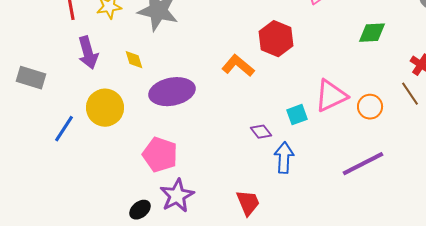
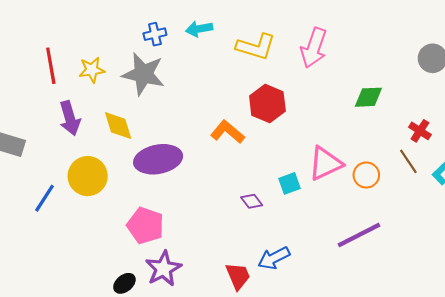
yellow diamond: (134, 60) -> (118, 126), size x1.5
blue arrow: (284, 158) -> (274, 258), moved, turned -120

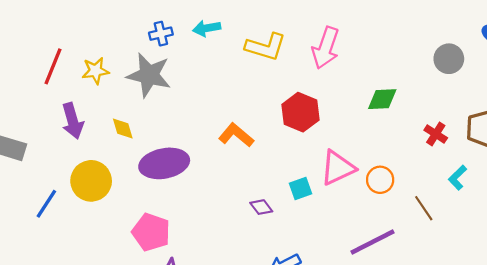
red line: (51, 66) -> (53, 66), turned 32
red hexagon: (267, 104) -> (300, 112), moved
yellow diamond: (118, 126) -> (123, 129), size x0.7
brown line: (408, 161) -> (424, 208), moved

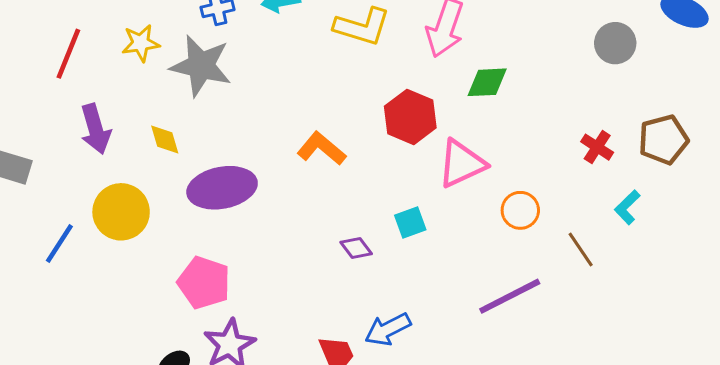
yellow star: (95, 71) -> (141, 43), moved
green diamond: (382, 99) -> (487, 82), moved
pink triangle: (338, 168) -> (462, 164), moved

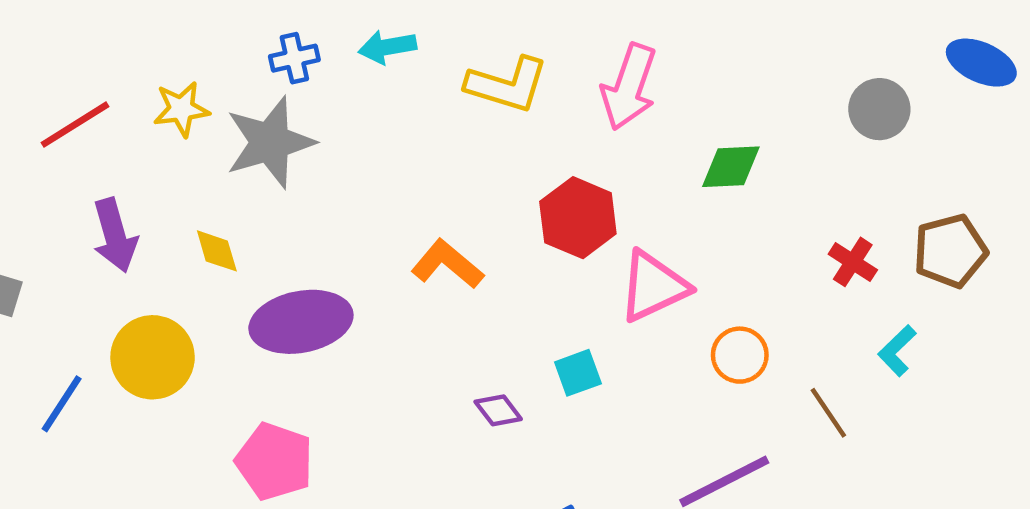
red line: (68, 54) -> (75, 125), turned 36
gray star: (201, 66) -> (270, 142), turned -30
green diamond: (487, 82) -> (731, 167), moved

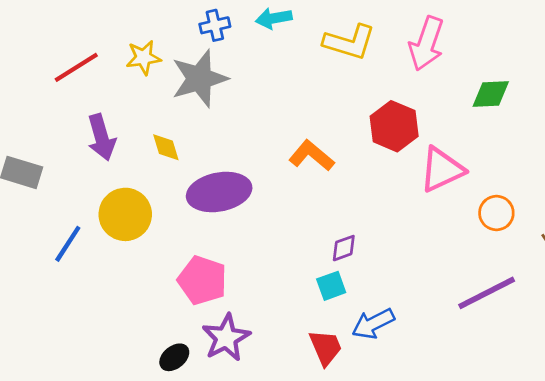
cyan square: (578, 373) -> (331, 286), moved
purple diamond: (498, 410) -> (344, 248), turned -72

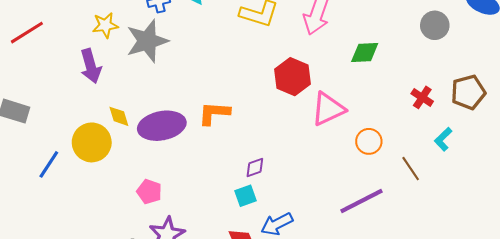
red line: (76, 67) -> (27, 33), moved
purple arrow: (101, 137) -> (91, 66), moved
yellow diamond: (166, 147) -> (119, 116), moved
orange L-shape: (312, 156) -> (214, 113), moved, turned -36
pink pentagon: (202, 280) -> (149, 192), size x0.7

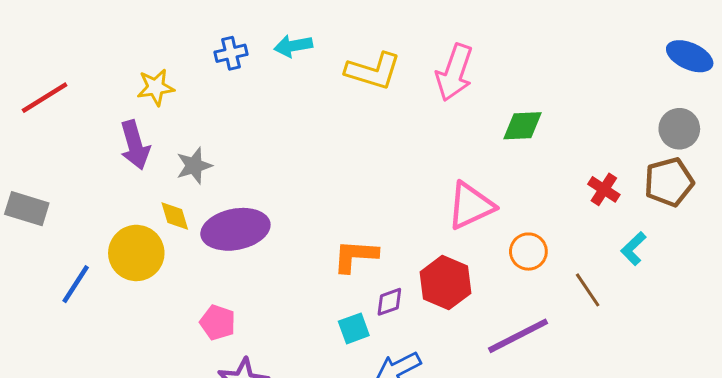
gray circle: (435, 25) -> (679, 129), moved
gray star: (147, 41) -> (194, 166), moved, size x0.6
red hexagon: (293, 77) -> (446, 283), moved
orange L-shape: (214, 113) -> (355, 256), moved
purple diamond: (255, 168) -> (389, 302), moved

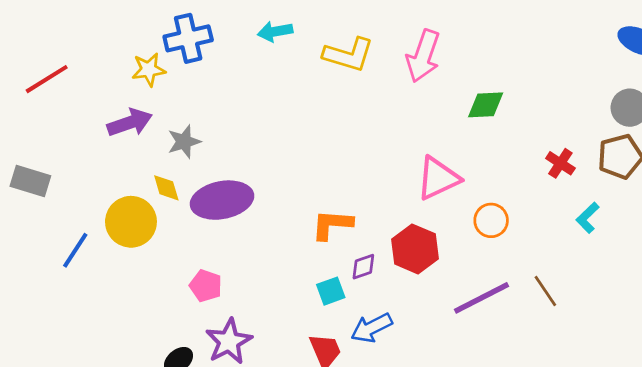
blue cross: (231, 53) -> (188, 38), moved, size x1.6
purple arrow: (135, 145) -> (130, 123), turned -93
brown line: (588, 290) -> (545, 291), moved

